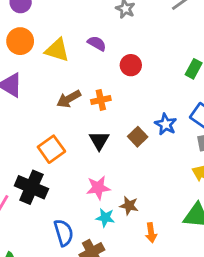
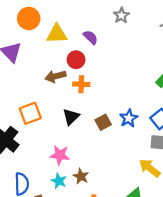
yellow triangle: (57, 50) -> (57, 34), turned -35
red circle: (131, 65) -> (76, 60), moved

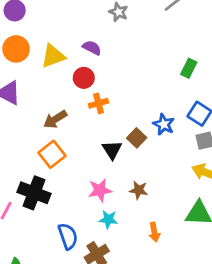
brown arrow: (55, 76) -> (55, 119), moved
black triangle: (71, 117) -> (112, 150), moved
brown star: (81, 176) -> (139, 190), moved

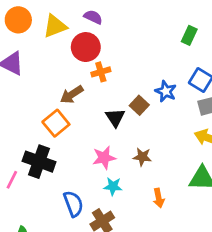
red circle: (84, 78) -> (86, 47), size x1.4
brown arrow: (55, 119) -> (72, 95), moved

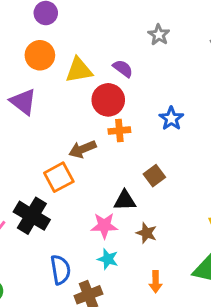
blue star: (166, 91) -> (171, 119), moved
black triangle: (115, 117) -> (125, 200), moved, turned 50

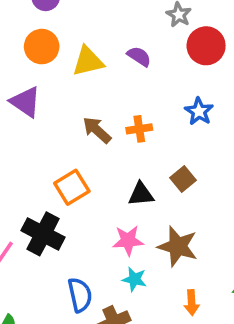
red circle: (108, 100) -> (206, 46), moved
brown arrow: (82, 149) -> (97, 130), moved, turned 68
black triangle: (125, 200) -> (141, 194), moved
brown star: (147, 233) -> (178, 246), size x1.6

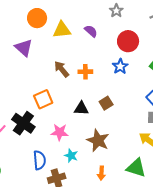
red circle: (206, 46) -> (128, 41), moved
pink star: (128, 241) -> (60, 132), moved

